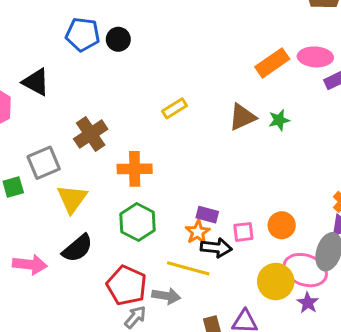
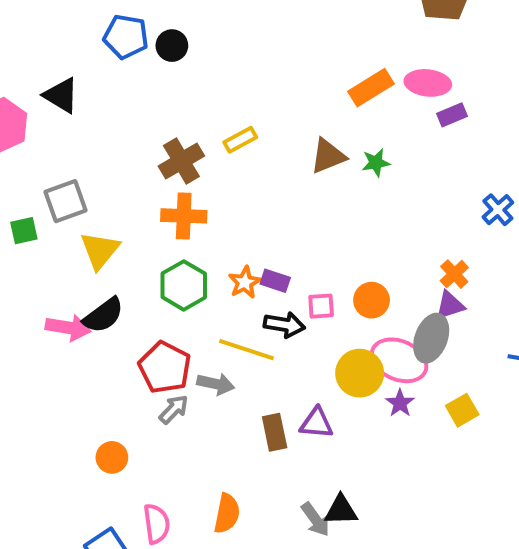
brown cross: (91, 134) -> (181, 161), moved
orange star: (198, 232) -> (245, 282), moved
pink arrow: (30, 264) -> (68, 328), moved

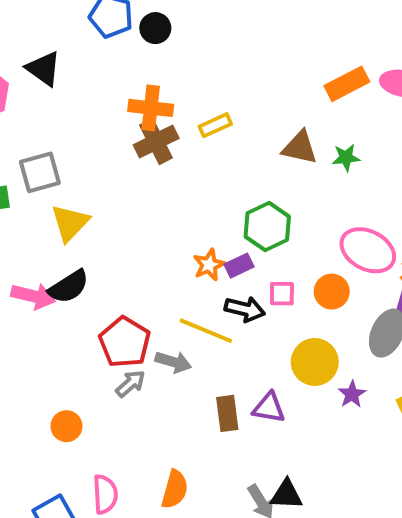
brown triangle: (328, 156) -> (300, 148), turned 30
orange cross: (184, 216) -> (151, 108), moved
purple rectangle: (275, 281) -> (239, 266), turned -48
green hexagon: (184, 285) -> (267, 227), moved
pink ellipse: (399, 360) -> (368, 250), moved

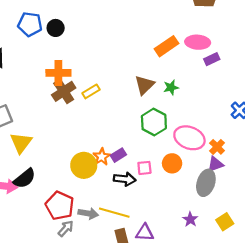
yellow rectangle: (215, 125) -> (91, 91), moved
brown triangle: (300, 148) -> (144, 85), turned -50
green hexagon: (267, 227) -> (154, 122), moved
yellow line: (206, 331) -> (114, 213), moved
yellow circle: (315, 362) -> (84, 165), moved

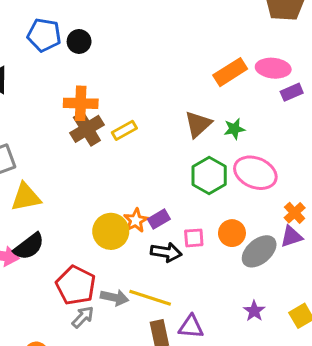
pink ellipse: (189, 138) -> (255, 173), moved
yellow triangle: (21, 143) -> (26, 197), turned 40
gray ellipse: (206, 183) -> (259, 251), moved, turned 30

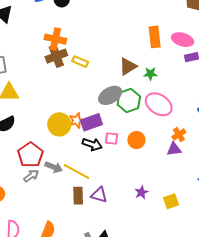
orange rectangle: (230, 72) -> (155, 37), turned -75
yellow rectangle: (124, 130) -> (80, 62), turned 42
purple rectangle: (159, 219) -> (91, 122), size x1.5
gray ellipse: (259, 251) -> (110, 95), moved

